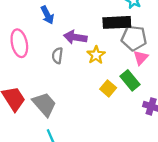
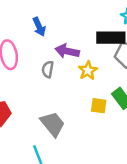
yellow square: (108, 88) -> (99, 106), turned -35
gray trapezoid: (44, 104) -> (53, 124), moved

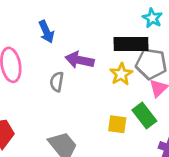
yellow star: (88, 70) -> (121, 74), moved

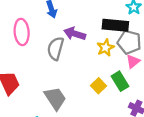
gray semicircle: (57, 82) -> (56, 48), size x1.5
yellow square: (117, 124) -> (99, 86), turned 32

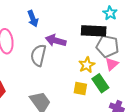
yellow star: (105, 48) -> (87, 65), moved
yellow square: (99, 86) -> (80, 88), turned -32

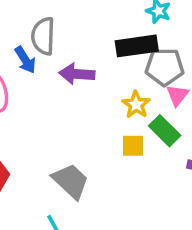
blue arrow: (33, 19) -> (25, 60), moved
gray semicircle: (38, 55) -> (43, 36), moved

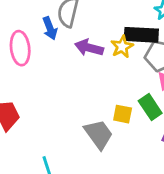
yellow star: (136, 105) -> (122, 47), moved
gray trapezoid: (71, 181) -> (98, 134), moved

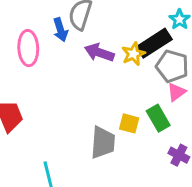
black rectangle: (141, 35) -> (154, 43), turned -40
gray trapezoid: (98, 134) -> (103, 142), turned 36

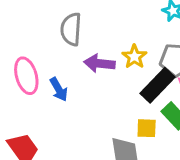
blue arrow: (60, 30) -> (59, 89), moved
black rectangle: (154, 43) -> (158, 85), moved

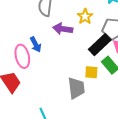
yellow star: (134, 57) -> (85, 16), moved
pink ellipse: (26, 76) -> (22, 56), moved

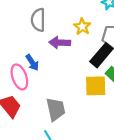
yellow square: (91, 72) -> (96, 86), size x1.5
gray trapezoid: (76, 88) -> (56, 109), moved

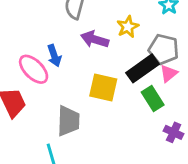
pink ellipse: (19, 77) -> (34, 69), turned -40
yellow square: (96, 86) -> (103, 88), moved

